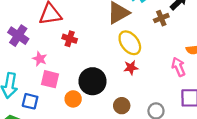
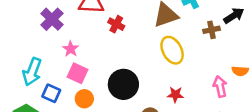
red cross: (70, 39) -> (116, 24), moved
red star: (131, 68) -> (175, 95), moved
orange circle: (73, 99) -> (84, 99), moved

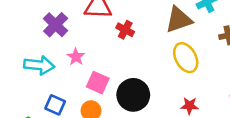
cyan arrow: (32, 72) -> (39, 65), moved, turned -104
pink square: (77, 73) -> (98, 83), moved

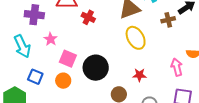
purple cross: (56, 25) -> (34, 15), turned -36
cyan arrow: (39, 65) -> (22, 46), turned 60

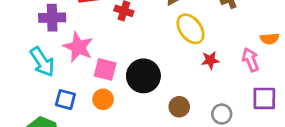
pink star: (51, 39) -> (78, 47), size x1.6
red star: (139, 75) -> (210, 60), moved

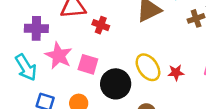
yellow ellipse: (191, 29) -> (148, 67), moved
pink square: (105, 69) -> (88, 64), moved

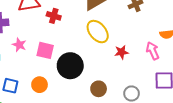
pink star: (59, 56) -> (19, 45), size x0.6
yellow ellipse: (148, 67) -> (98, 32), moved

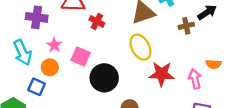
red star: (121, 52) -> (162, 74), size x1.6
orange circle: (40, 85) -> (50, 67), moved

